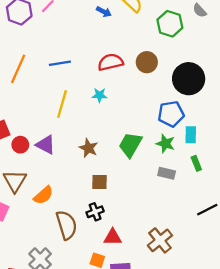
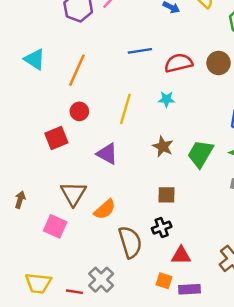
blue line: (60, 63) -> (140, 51), moved
red circle: (20, 145) -> (79, 111), moved
brown star: (88, 148) -> (163, 146), moved

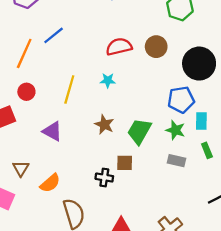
blue line: (140, 51) -> (54, 35), moved, turned -30
brown triangle: (73, 194) -> (21, 168), size x0.7
brown square: (166, 195) -> (125, 163), moved
black cross: (162, 228) -> (104, 177), moved, turned 30

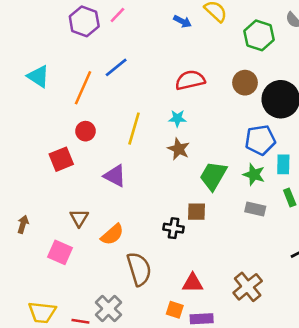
brown circle: (156, 47) -> (245, 83), moved
brown star: (104, 124) -> (179, 149), moved

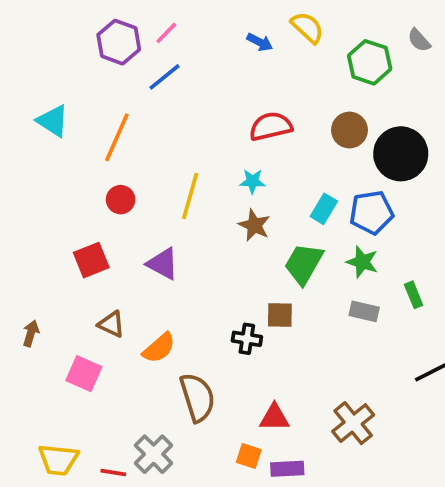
blue line: (116, 67) -> (164, 77), moved
red square: (61, 159) -> (91, 260), moved
cyan rectangle: (283, 164) -> (324, 209), moved, turned 30
brown triangle: (79, 218) -> (111, 324), turned -36

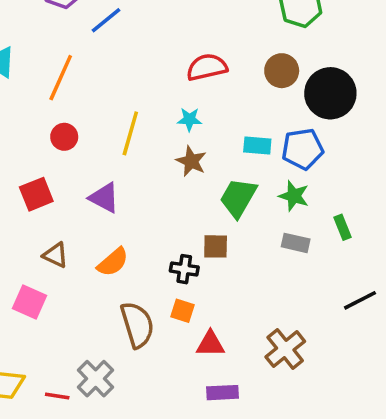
cyan rectangle: (324, 209) -> (257, 145), turned 64
orange semicircle: (159, 348) -> (113, 262), moved
orange square: (249, 456) -> (183, 311), moved

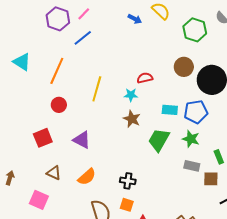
red semicircle: (207, 67) -> (145, 78), moved, size x0.7
yellow line: (130, 133) -> (97, 89), moved
brown square: (216, 246) -> (211, 179), moved

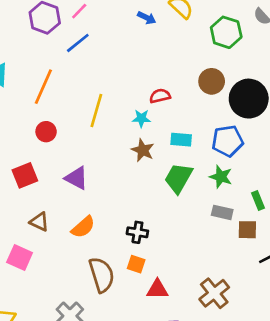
cyan rectangle: (170, 110) -> (181, 140), moved

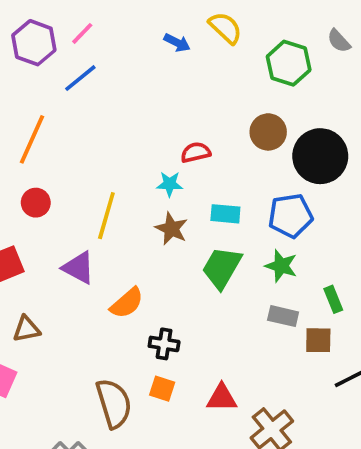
yellow line: (96, 110) -> (106, 216), moved
brown triangle: (39, 222) -> (26, 329), turned -36
orange semicircle: (83, 227) -> (127, 303), moved
red triangle: (157, 289) -> (222, 398), moved

